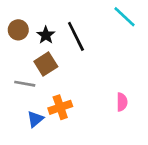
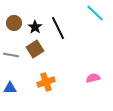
gray line: (25, 84) -> (11, 55), moved
pink semicircle: (122, 102) -> (93, 78), turned -104
blue triangle: (35, 119) -> (10, 88), moved, turned 40

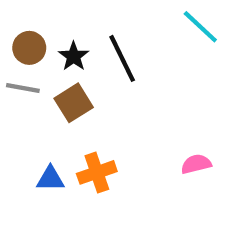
gray line: (11, 55) -> (23, 88), moved
blue triangle: (10, 88) -> (50, 179), moved

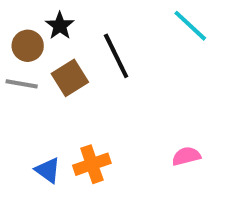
black star: (74, 56) -> (60, 26), moved
brown square: (74, 103) -> (70, 78), moved
blue triangle: (50, 179) -> (48, 170), turned 36

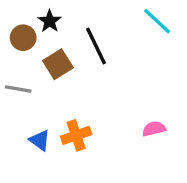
gray line: (22, 84) -> (18, 89), moved

